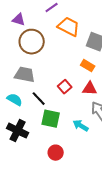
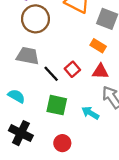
black line: (39, 99) -> (51, 74), moved
cyan semicircle: (15, 100) -> (16, 96), moved
black cross: (18, 131) -> (21, 133), moved

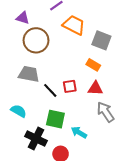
red square: (72, 69) -> (70, 86), turned 32
cyan arrow: (90, 113) -> (79, 132), moved
black cross: (21, 133) -> (36, 139), moved

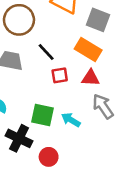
orange rectangle: (93, 65) -> (88, 49), size x1.5
black line: (50, 90) -> (46, 52), moved
cyan arrow: (79, 132) -> (71, 120), moved

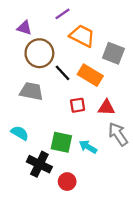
orange rectangle: (88, 49) -> (90, 75), moved
black line: (46, 52) -> (63, 73), moved

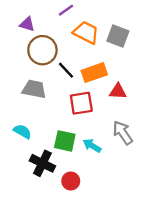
gray square: (113, 53) -> (118, 36), moved
orange rectangle: (90, 75) -> (94, 73), turned -50
red square: (78, 105) -> (81, 103), size x1.5
red triangle: (106, 108) -> (118, 91), moved

